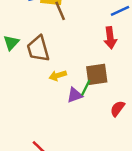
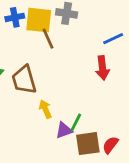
brown square: (97, 74) -> (88, 144), moved
yellow arrow: (58, 76) -> (45, 109), turned 84

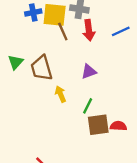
red arrow: (102, 68) -> (89, 30), moved
purple triangle: (64, 130) -> (89, 72), moved
red semicircle: (110, 145) -> (118, 126), turned 56

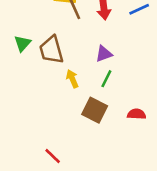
green line: (88, 106) -> (106, 79), moved
brown square: (98, 125) -> (95, 110), moved, turned 35

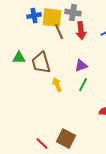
green triangle: (23, 43) -> (19, 58), turned 48
brown square: (95, 110) -> (66, 139), moved

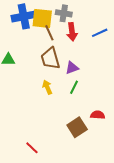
blue cross: (34, 16) -> (24, 16), size x1.6
brown trapezoid: (41, 63) -> (50, 58), moved
brown square: (66, 139) -> (77, 127), moved, turned 30

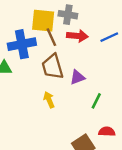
blue cross: (24, 16) -> (22, 44), moved
red arrow: (72, 32) -> (77, 36), turned -78
green line: (74, 87) -> (96, 101), moved

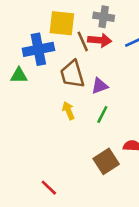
gray cross: (68, 15) -> (104, 17), moved
brown line: (51, 37) -> (83, 41), moved
green line: (96, 101) -> (102, 115), moved

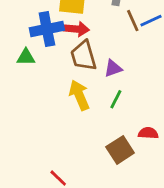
red arrow: (100, 40) -> (76, 29), moved
brown line: (83, 41) -> (133, 21), moved
yellow arrow: (68, 111) -> (79, 95), size x1.5

